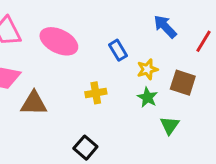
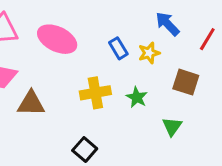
yellow star: (147, 69) -> (149, 53), moved
yellow cross: (96, 93) -> (95, 93), size x1.4
green star: (147, 97) -> (137, 97), moved

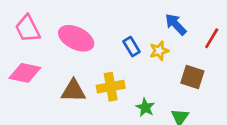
green star: (137, 97) -> (145, 107), moved
brown triangle: (31, 104) -> (73, 91), moved

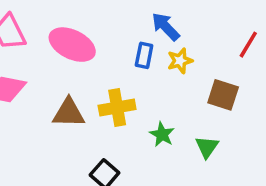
blue arrow: (176, 24) -> (166, 27), moved
blue rectangle: (131, 47) -> (144, 55), turned 42

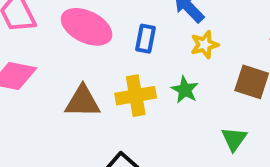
blue rectangle: (144, 55) -> (146, 39), moved
green star: (162, 134) -> (185, 90), moved

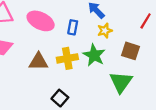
green star: (185, 90) -> (94, 55), size x1.5
green triangle: (234, 139) -> (121, 82), size x1.6

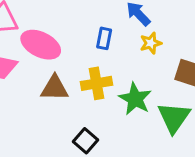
pink ellipse: (41, 21) -> (41, 45), moved
green star: (94, 55) -> (135, 99), moved

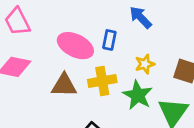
yellow star: (151, 43) -> (145, 64), moved
pink ellipse: (41, 45) -> (75, 46), moved

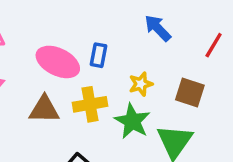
blue arrow: (141, 17) -> (158, 28), moved

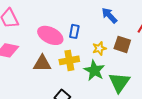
brown square: (190, 92) -> (122, 44), moved

